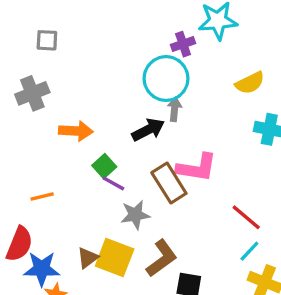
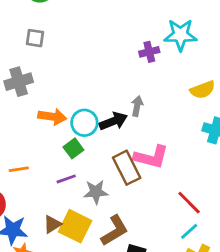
cyan circle: (166, 79) -> (84, 123), moved, size x0.7
purple line: (113, 183) -> (66, 179), moved, turned -54

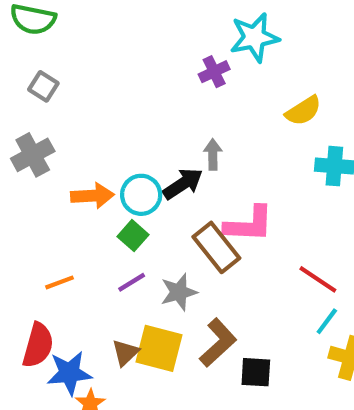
gray square: (35, 38) -> (43, 86), turned 36

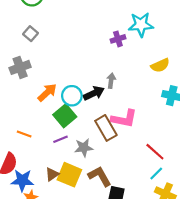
orange arrow: (92, 196) -> (47, 93), turned -48
green square: (133, 236) -> (65, 116), size x1.5
orange line: (60, 282) -> (24, 134), turned 32
brown L-shape: (218, 343) -> (100, 176), turned -85

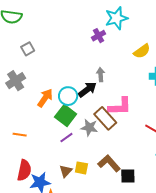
gray square: (31, 34) -> (28, 49), moved, turned 32
orange line: (24, 134) -> (20, 135), moved
gray star: (84, 148) -> (89, 128), moved, turned 30
yellow square: (69, 175) -> (81, 168), size x0.6

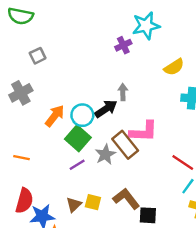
gray star: (89, 128) -> (105, 154), turned 30

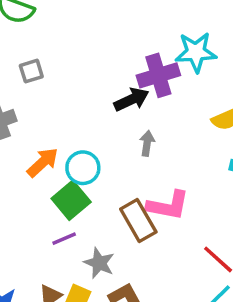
purple cross: (123, 45) -> (158, 75), size x1.6
black arrow: (106, 109) -> (131, 100), moved
gray star: (105, 154) -> (99, 263), moved, turned -30

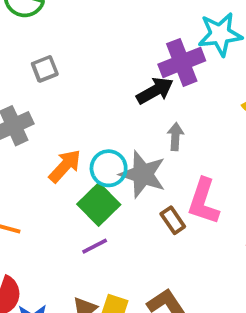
pink L-shape: (168, 205) -> (203, 201), turned 102
brown rectangle: (138, 220) -> (173, 220), size x0.6
gray star: (99, 263) -> (143, 174), moved, size x1.4

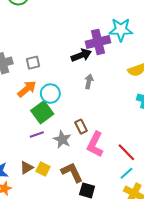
gray square: (45, 69) -> (33, 63), moved
gray star: (143, 174) -> (62, 139), moved, size x0.7
pink L-shape: (203, 201) -> (95, 144), moved

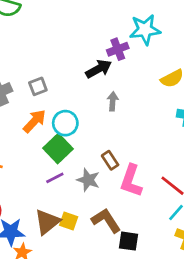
purple cross: (98, 42) -> (118, 49), size x0.7
brown triangle: (27, 168) -> (47, 222), size x1.5

